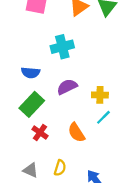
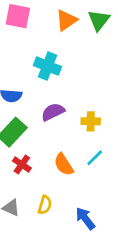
cyan cross: (62, 47) -> (48, 66), turned 35
cyan line: (103, 117) -> (95, 158), moved

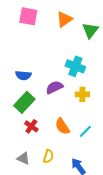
green triangle: (99, 20) -> (90, 30), moved
cyan cross: (48, 66) -> (75, 66), moved
cyan line: (95, 158) -> (85, 131), moved

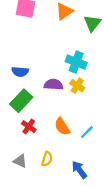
purple semicircle: (54, 87) -> (54, 85), turned 30
yellow cross: (82, 94) -> (77, 86), moved, turned 32

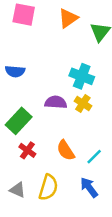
blue semicircle: (20, 72) -> (15, 71), moved
yellow semicircle: (47, 159) -> (48, 187), size x1.5
blue arrow: (79, 170) -> (89, 187), moved

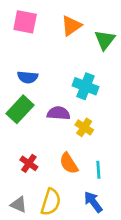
blue semicircle: (15, 71) -> (28, 77), moved
yellow cross: (83, 103) -> (84, 127), moved
green rectangle: (19, 121) -> (20, 109), moved
cyan line: (94, 157) -> (98, 170), turned -49

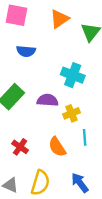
blue semicircle: (28, 77) -> (26, 51), moved
yellow cross: (84, 127) -> (71, 113), turned 35
cyan line: (98, 170) -> (85, 137), moved

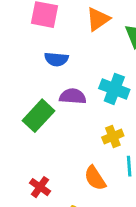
purple semicircle: (48, 100) -> (73, 96), moved
red cross: (20, 147) -> (40, 187), moved

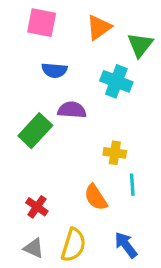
cyan cross: (114, 89) -> (116, 81), moved
yellow cross: (113, 136) -> (115, 153), turned 30

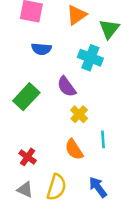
purple semicircle: (72, 110) -> (67, 87), moved, turned -130
yellow cross: (115, 153) -> (79, 114), moved, turned 36

